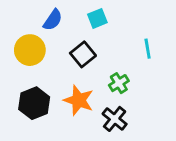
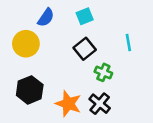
black square: (83, 54) -> (85, 49), moved
green cross: (119, 83) -> (103, 72), turned -35
orange star: (79, 100) -> (68, 104), moved

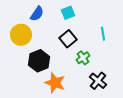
green cross: (103, 72) -> (83, 58), turned 32
black hexagon: (30, 90) -> (39, 61), moved
black cross: (100, 104) -> (98, 81), moved

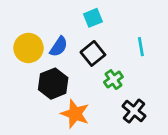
blue semicircle: (37, 14) -> (59, 47), moved

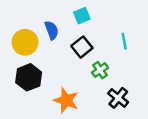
blue semicircle: (59, 47) -> (52, 30), moved, turned -54
black hexagon: (53, 84) -> (29, 77), moved

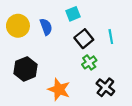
yellow circle: (25, 42) -> (18, 26), moved
black square: (82, 47) -> (84, 39), moved

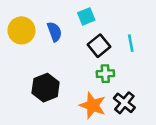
green cross: (89, 62) -> (105, 74), turned 32
black hexagon: (26, 69) -> (46, 88), moved
orange star: (59, 89) -> (93, 105), moved

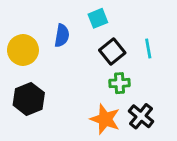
yellow circle: (21, 30) -> (23, 50), moved
blue semicircle: (54, 32) -> (62, 36), turned 30
black hexagon: (46, 88) -> (29, 99), moved

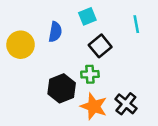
cyan line: (148, 49) -> (136, 24), moved
green cross: (119, 83) -> (90, 74), moved
black hexagon: (29, 99) -> (62, 88), moved

